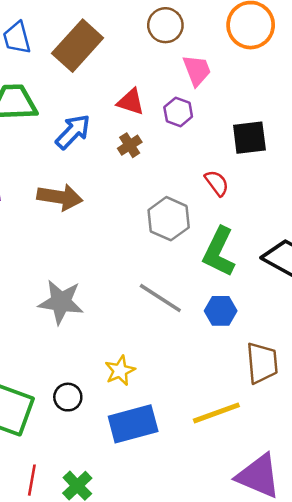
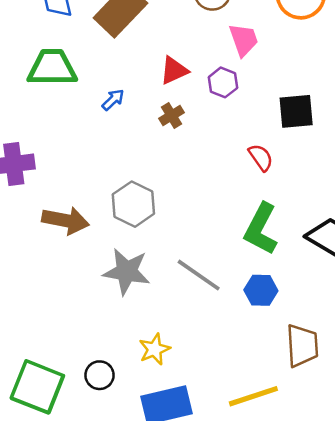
red triangle: (131, 102) -> (174, 70), turned -44
blue arrow: (73, 132) -> (113, 100), size x0.6
brown arrow: (60, 197) -> (65, 220), moved
gray hexagon: (169, 219) -> (133, 204), moved
gray star: (61, 302) -> (127, 272), moved

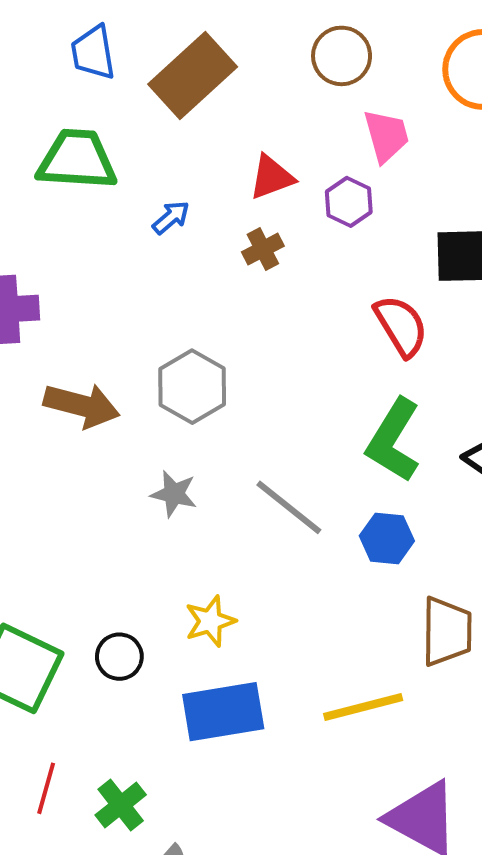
red semicircle: (261, 157) -> (401, 326), size x1.4
gray star: (127, 272) -> (174, 494), size x0.6

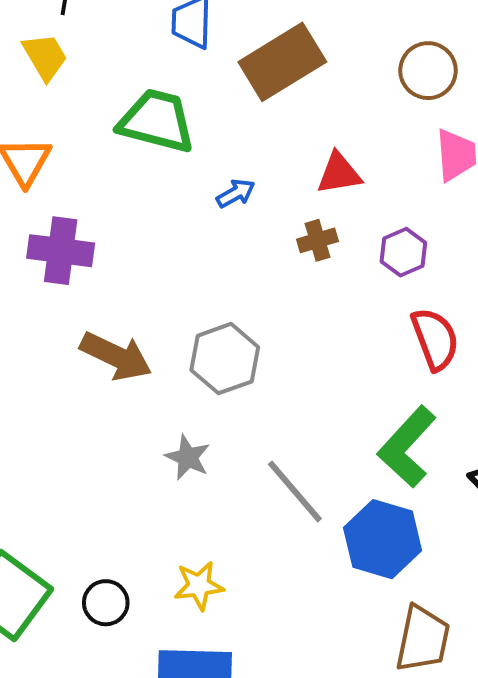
purple hexagon: (349, 202) -> (403, 252), moved
blue hexagon: (387, 538) -> (383, 539), size x1.5

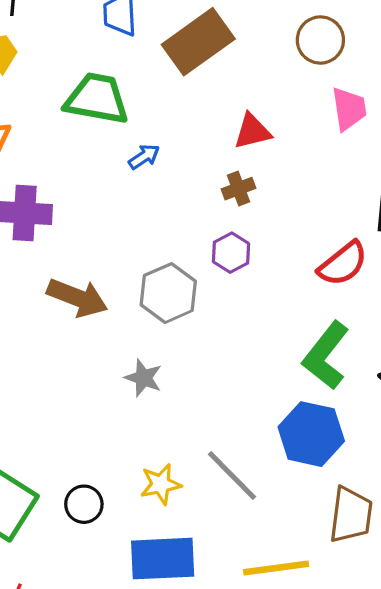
blue arrow: (236, 193) -> (144, 157), moved
purple hexagon: (403, 252) -> (231, 253), moved
red semicircle: (435, 339) -> (343, 264), turned 76
gray line: (295, 491) -> (232, 475), moved

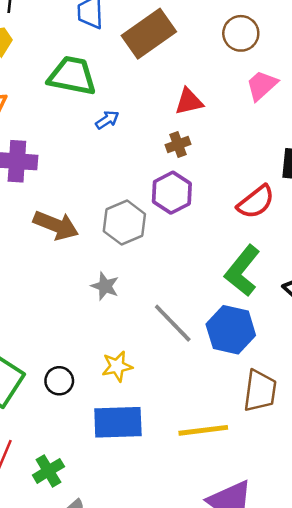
pink trapezoid: (349, 109) -> (262, 85), turned -124
purple hexagon: (231, 253) -> (172, 193), size x1.4
gray line: (232, 475) -> (173, 323), moved

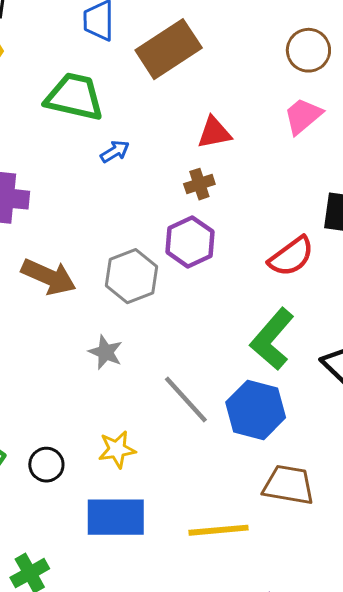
brown circle: (241, 33) -> (308, 50), moved
brown trapezoid: (260, 391) -> (289, 485), turned -90

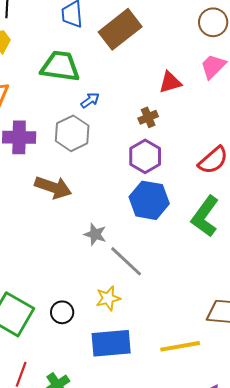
red triangle: (214, 133) -> (170, 82), moved
gray hexagon: (131, 276) -> (72, 133), moved
gray line: (186, 400) -> (126, 261), moved
blue hexagon: (256, 410) -> (149, 200), moved

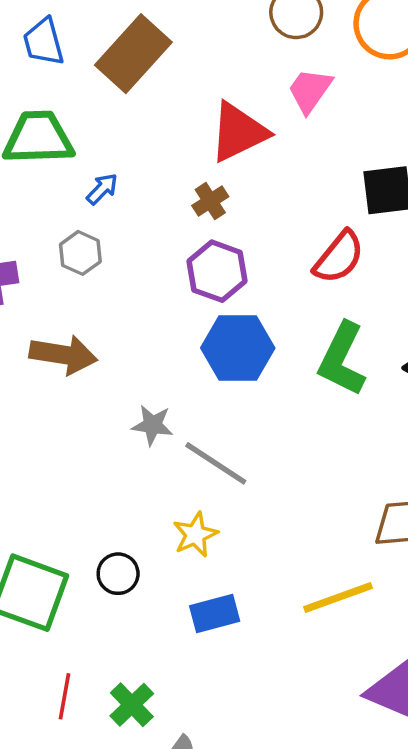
red triangle: (170, 82) -> (238, 132), size x1.5
gray hexagon: (72, 133) -> (80, 253), size x0.7
blue rectangle: (111, 343) -> (215, 613), size x0.7

